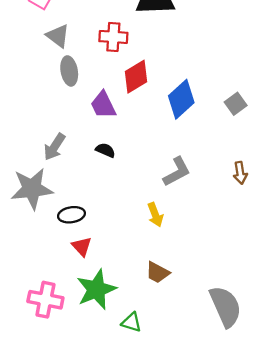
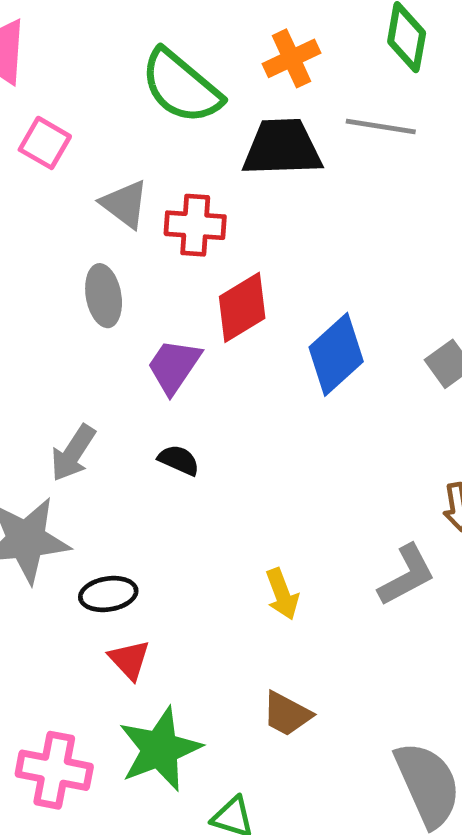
gray triangle: (58, 36) -> (125, 204), moved
purple trapezoid: (103, 105) -> (174, 366), turned 60
gray L-shape: (177, 172) -> (407, 575), moved

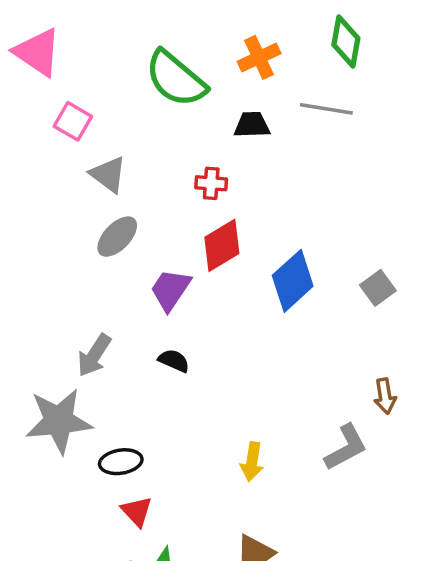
black trapezoid: (282, 148) -> (252, 125), size x0.6
gray triangle: (125, 204) -> (108, 174), moved
red cross: (195, 225) -> (211, 183), moved, size x0.7
gray ellipse: (104, 296) -> (117, 237), turned 54
yellow arrow: (282, 594) -> (252, 462), turned 30

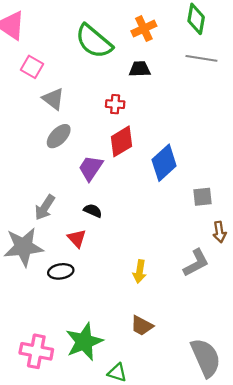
gray line: (326, 109) -> (201, 58), moved
gray square: (378, 288) -> (202, 197), moved, turned 30
red triangle: (137, 511) -> (77, 238), moved

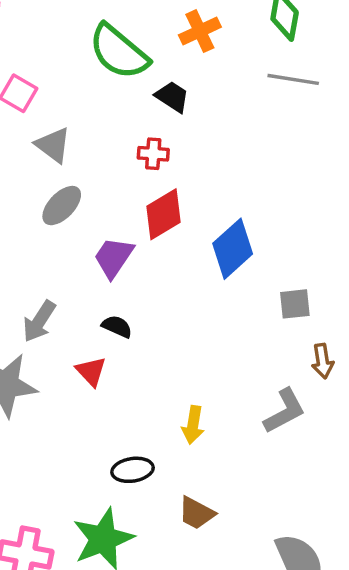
black trapezoid: (140, 69) -> (172, 97), moved, turned 35
black ellipse: (61, 271) -> (133, 470), moved

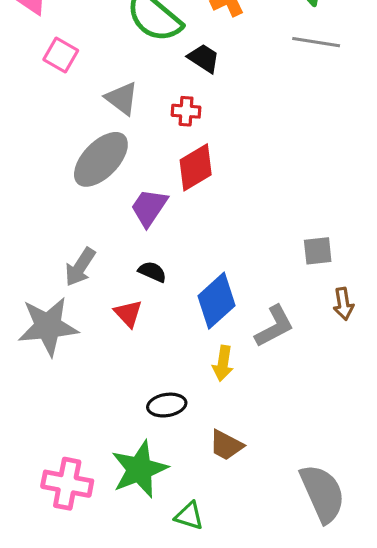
gray triangle: (53, 145) -> (122, 98), moved
gray ellipse: (62, 206) -> (101, 159), size x1.5
blue diamond: (233, 249) -> (217, 301), moved
gray L-shape: (285, 411) -> (274, 326), moved

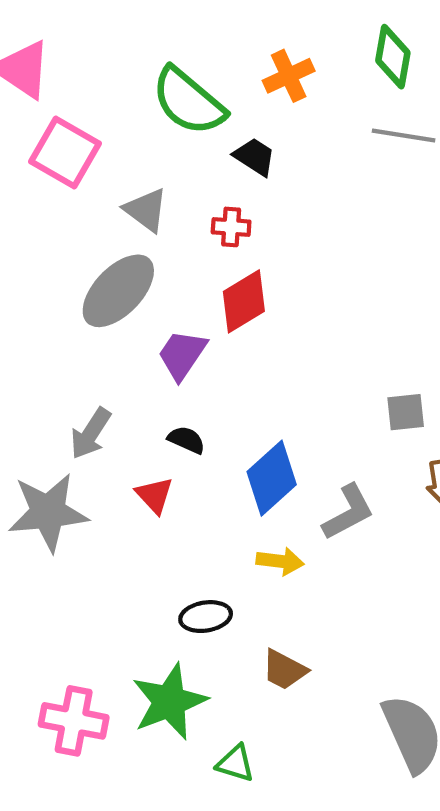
pink square: (61, 55) -> (65, 152), size x1.5
yellow arrow: (223, 363) -> (280, 561), turned -92

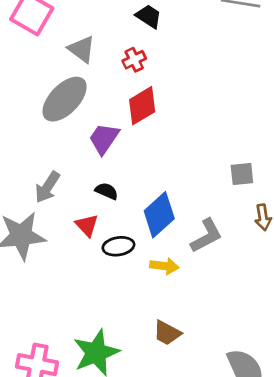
red cross: (231, 227) -> (134, 60), turned -30
black ellipse: (206, 617) -> (118, 246), moved

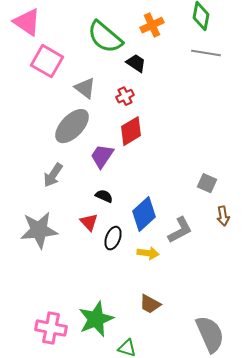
gray square: (242, 174) -> (207, 183), turned 30
gray arrow: (47, 187) -> (53, 175), moved
black ellipse: (118, 246) -> (113, 238), turned -60

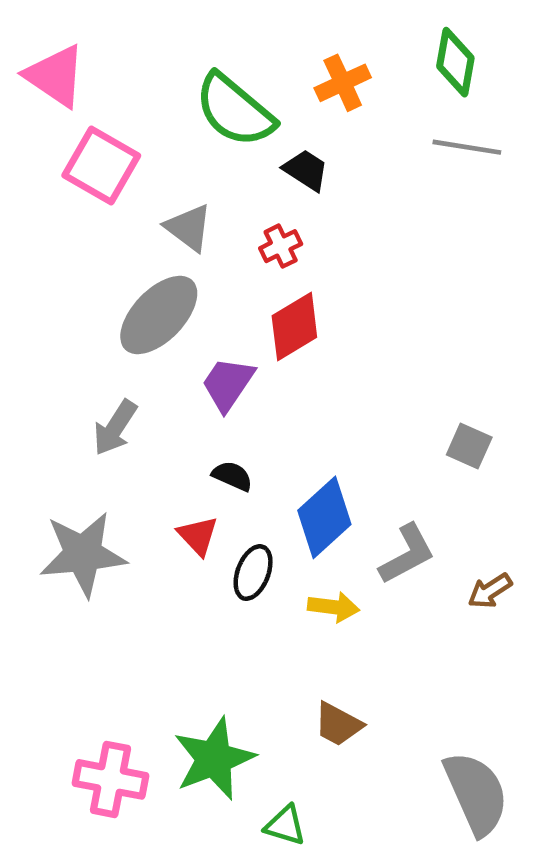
brown arrow: (223, 216) -> (490, 591), moved, turned 66

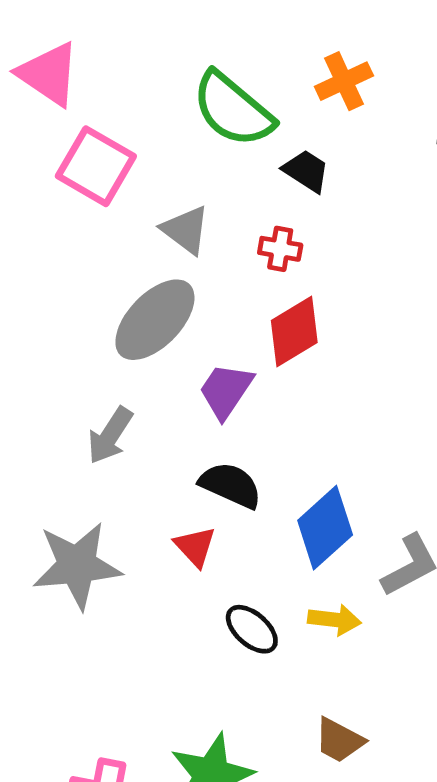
red cross: (281, 246) -> (280, 249), turned 36
black semicircle: (232, 476) -> (231, 485), size x1.5
black ellipse: (253, 573) -> (252, 629), moved, turned -70

